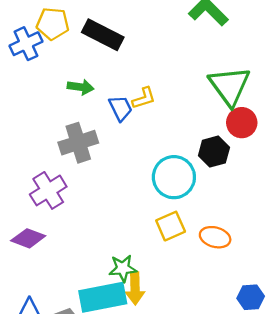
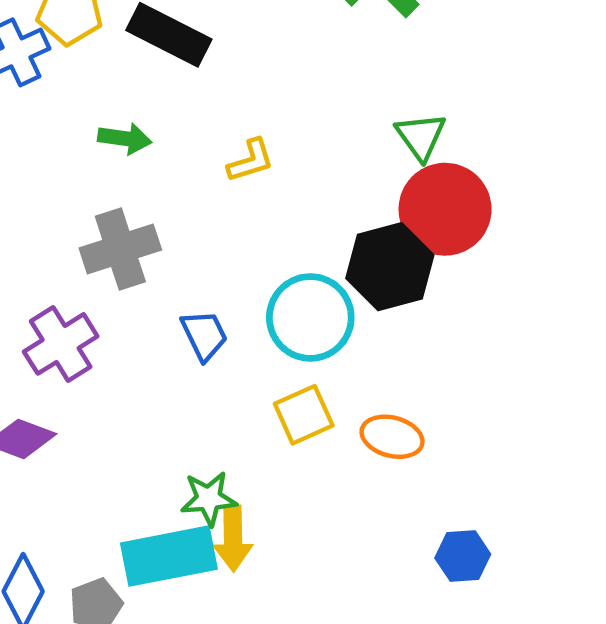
green triangle: (230, 86) -> (421, 136), size x0.6
blue trapezoid: (121, 108) -> (204, 335), moved
red circle: (242, 123) -> (445, 209), size x1.5
black hexagon: (214, 152) -> (390, 267), size x1.4

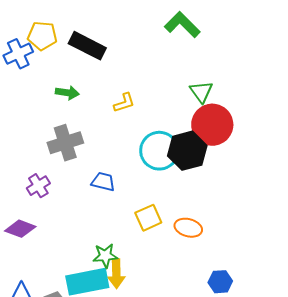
cyan circle: (310, 317) -> (159, 151), moved
blue trapezoid: (204, 335) -> (103, 182), turned -50
purple cross: (61, 344) -> (38, 186), size x0.7

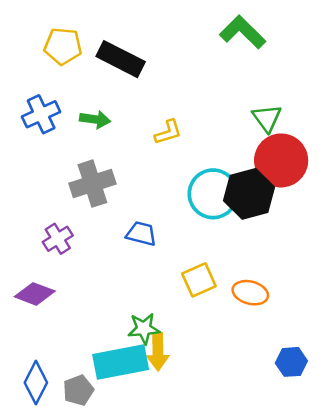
blue cross: (18, 54) -> (41, 114), moved

